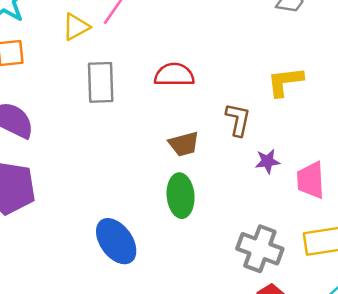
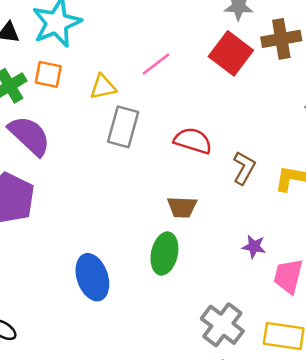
yellow triangle: (76, 27) -> (103, 87), moved
brown L-shape: (238, 120) -> (244, 168), moved

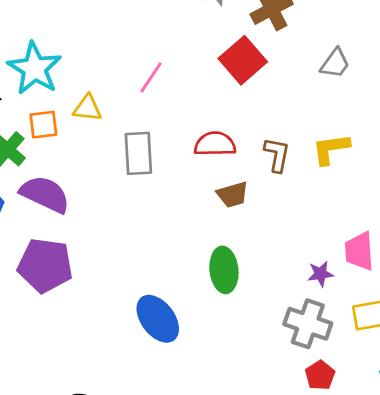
red square: (231, 53) -> (243, 60), moved, turned 30
yellow triangle: (103, 87) -> (87, 108), moved, turned 36
brown trapezoid: (182, 207) -> (233, 195), moved
purple star: (254, 247) -> (320, 274), moved

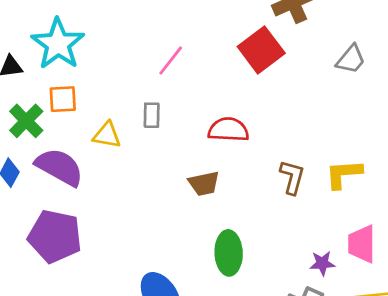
yellow triangle: (87, 108) -> (107, 135), moved
yellow L-shape: (331, 149) -> (344, 174), moved
gray rectangle: (138, 153) -> (152, 115), moved, size x0.6
brown L-shape: (277, 155) -> (292, 177), moved
brown trapezoid: (233, 195) -> (204, 184), moved

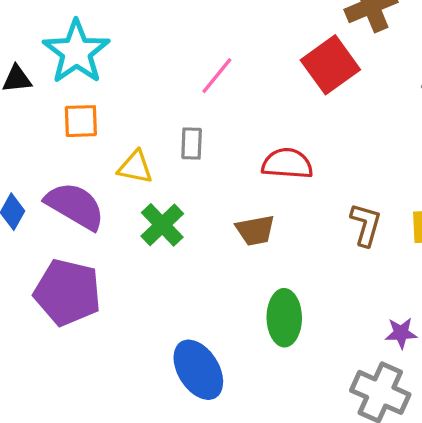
green cross: (26, 121) -> (162, 225), moved

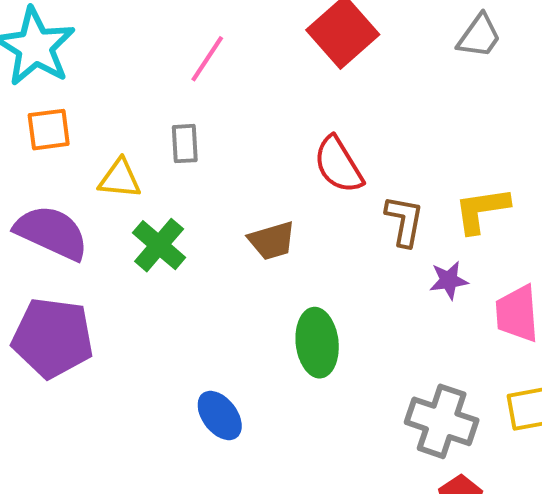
red semicircle: (287, 164) -> (338, 165), moved, turned -120
purple star: (401, 333) -> (449, 280), moved
blue ellipse: (198, 370) -> (220, 416), size x0.7

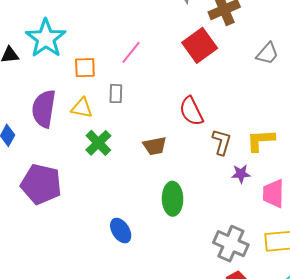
orange square: (49, 130) -> (85, 68), moved
purple semicircle: (52, 233) -> (44, 109), moved, turned -111

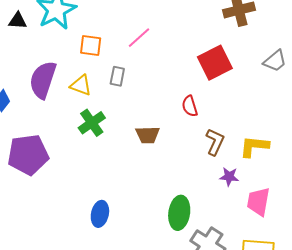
red square: (200, 45) -> (215, 63), moved
red semicircle: (191, 111) -> (190, 106), size x0.7
purple pentagon: (41, 184) -> (28, 155), turned -30
green ellipse: (173, 199) -> (179, 213), moved
blue ellipse: (121, 231) -> (100, 214), turned 35

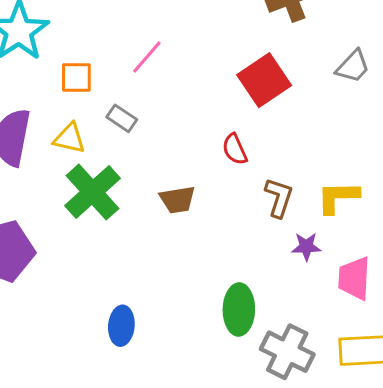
gray rectangle: (117, 76) -> (122, 118), turned -60
green cross: (92, 123) -> (93, 192), size x1.4

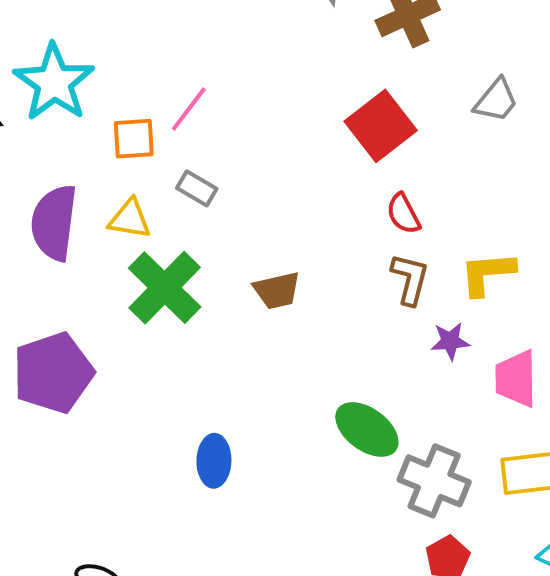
pink line: (147, 57) -> (189, 109), moved
red semicircle: (235, 149) -> (403, 214), moved
green ellipse: (239, 309) -> (367, 430), turned -51

